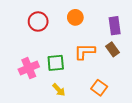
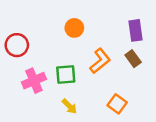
orange circle: (75, 17) -> (74, 28), moved
red circle: (38, 22) -> (17, 45), moved
orange L-shape: (85, 52) -> (100, 61), turned 140

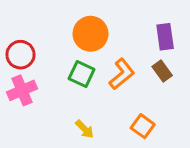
orange circle: (74, 28) -> (91, 34), size x1.5
green square: (66, 74) -> (82, 74), moved, turned 30
pink cross: (34, 81) -> (22, 90), moved

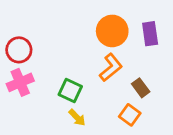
orange circle: (91, 34) -> (112, 31), moved
brown rectangle: (162, 71) -> (141, 88), moved
green square: (82, 74) -> (70, 90), moved

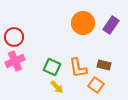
purple rectangle: (150, 34) -> (111, 25), turned 42
orange L-shape: (111, 68) -> (78, 68), moved, turned 120
brown rectangle: (141, 88) -> (104, 65), turned -40

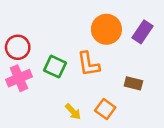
green square: (52, 67) -> (55, 67), moved
orange L-shape: (78, 68) -> (88, 64), moved
orange square: (96, 85) -> (105, 109), moved

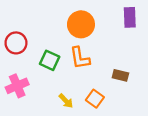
orange circle: (106, 29) -> (81, 24), moved
purple rectangle: (142, 32) -> (130, 17), moved, turned -36
pink cross: (19, 78) -> (17, 86), moved

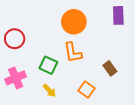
green square: (50, 60) -> (48, 65), moved
brown rectangle: (120, 75) -> (110, 68), turned 40
yellow arrow: (66, 101) -> (49, 91), moved

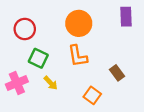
red circle: (15, 39) -> (25, 29), moved
green square: (48, 65) -> (38, 58), moved
yellow arrow: (49, 91) -> (51, 83), moved

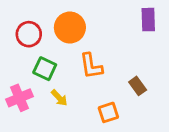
orange circle: (79, 23) -> (70, 28), moved
orange square: (92, 95) -> (108, 112), turned 36

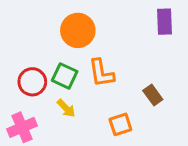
red circle: (29, 34) -> (32, 82), moved
green square: (45, 69) -> (65, 76), moved
pink cross: (19, 98) -> (22, 127), moved

